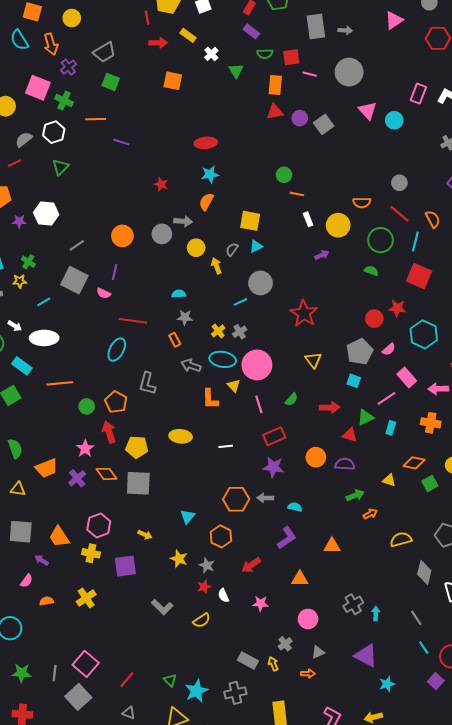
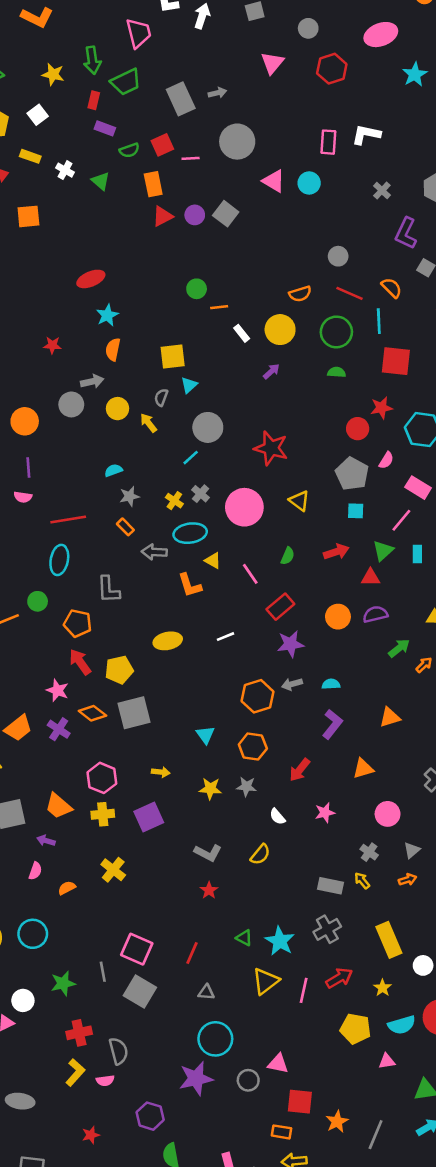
pink circle: (257, 365) -> (244, 507), moved
green circle: (87, 406) -> (38, 601), moved
red star: (204, 587) -> (209, 890), moved

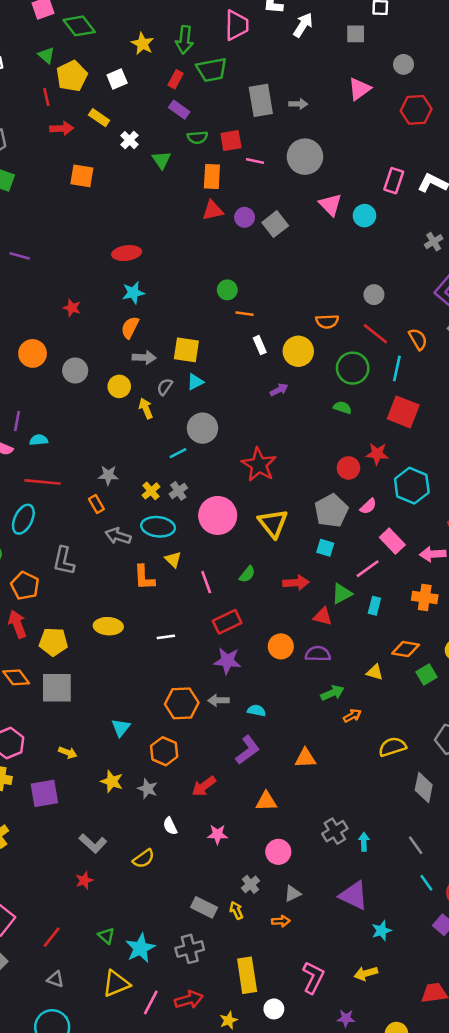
gray arrow: (92, 381) -> (144, 358), moved
orange circle: (25, 421) -> (33, 353), moved
cyan semicircle: (113, 470) -> (39, 440), moved
yellow triangle: (299, 501) -> (273, 523), size x1.4

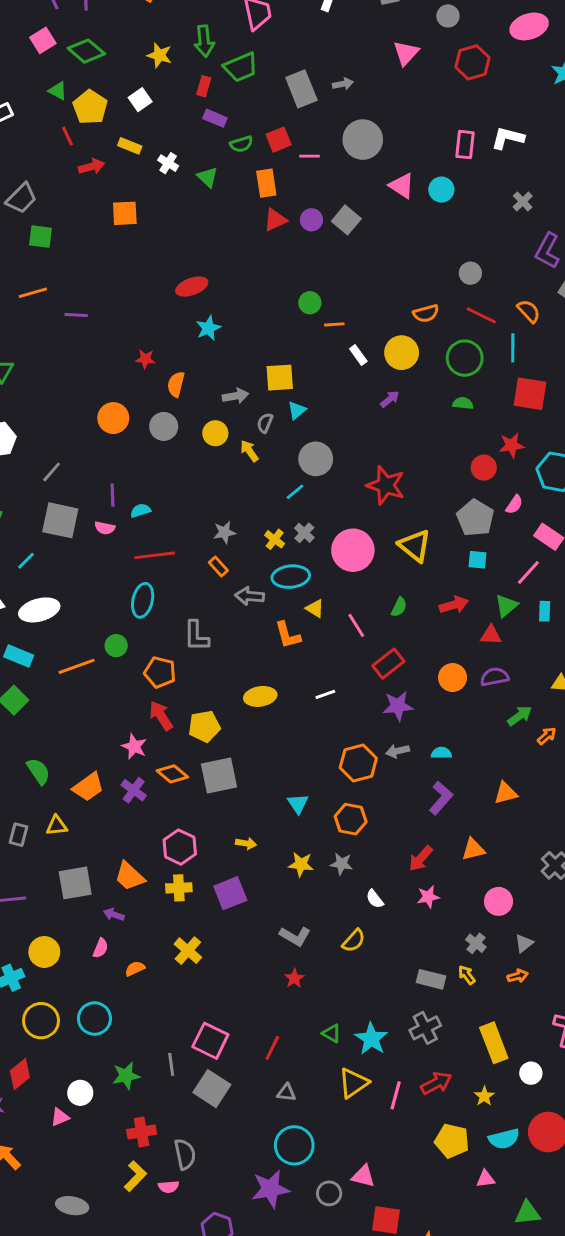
orange semicircle: (130, 328) -> (176, 384), moved
red arrow: (204, 786) -> (421, 859), moved

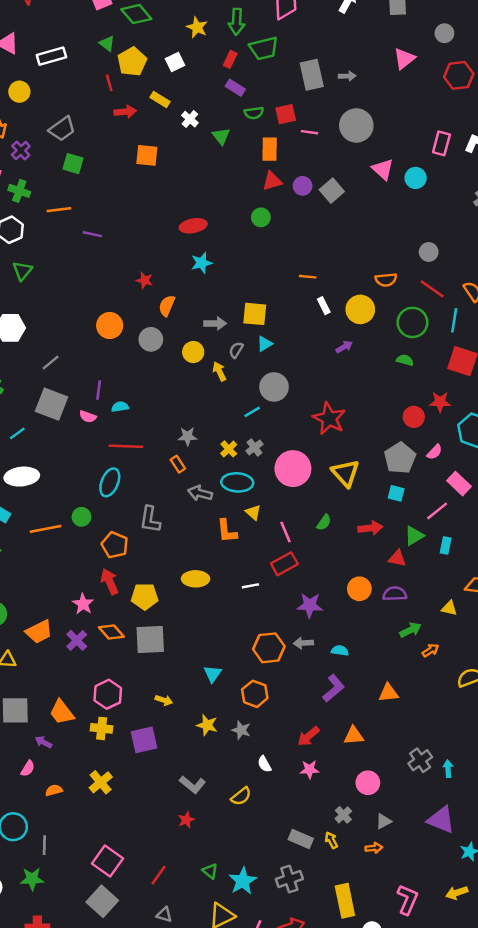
green circle: (310, 303) -> (261, 217), moved
red rectangle: (388, 664) -> (284, 564), moved
gray line: (171, 1064) -> (44, 845), moved

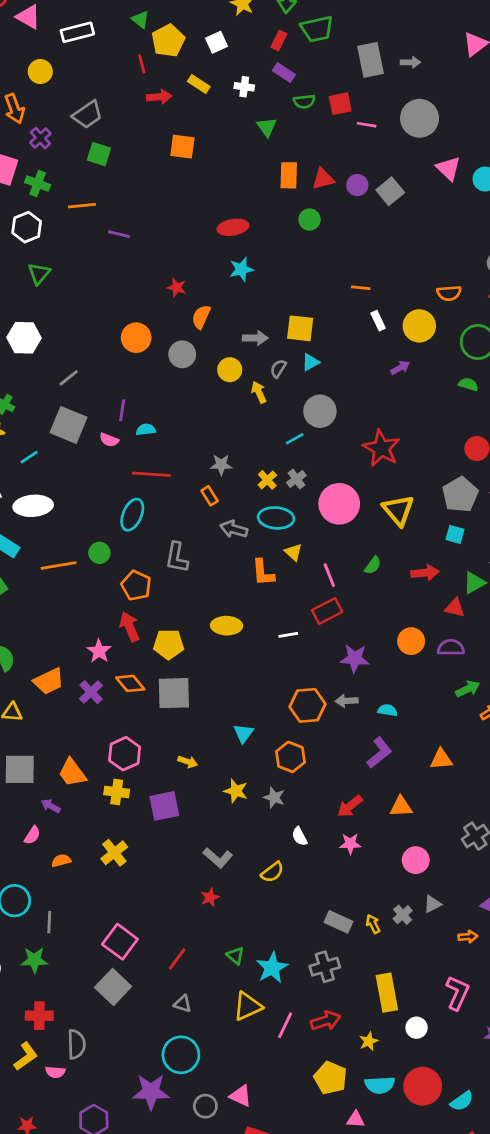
white cross: (190, 119) -> (244, 87), moved, turned -35
orange rectangle: (270, 149) -> (289, 175), moved
gray cross: (343, 815) -> (403, 915), moved
orange arrow: (374, 848) -> (468, 937), moved

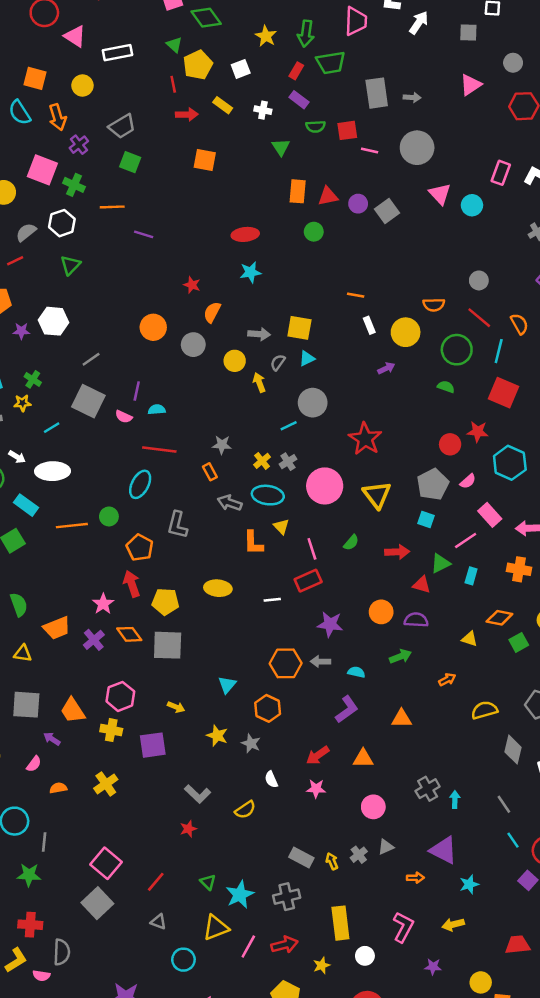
green arrow: (468, 689) -> (400, 656), moved
cyan circle: (181, 1055) -> (183, 960), moved, size x0.7

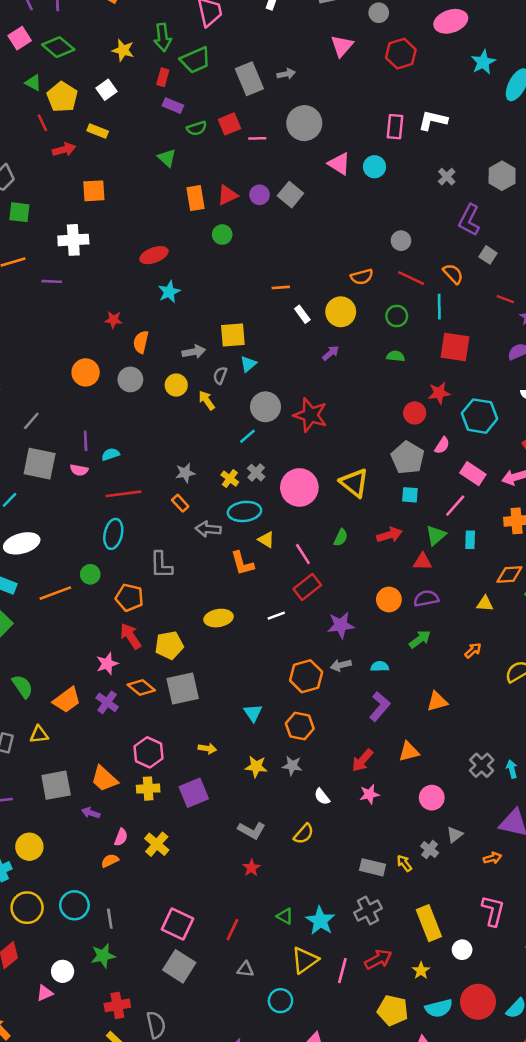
white cross: (263, 110) -> (73, 240), moved, size x1.6
green circle: (457, 350) -> (397, 316), size x0.7
red star: (365, 439) -> (310, 415), moved
pink star: (103, 604) -> (107, 664), turned 30
pink semicircle: (34, 764) -> (121, 837), moved

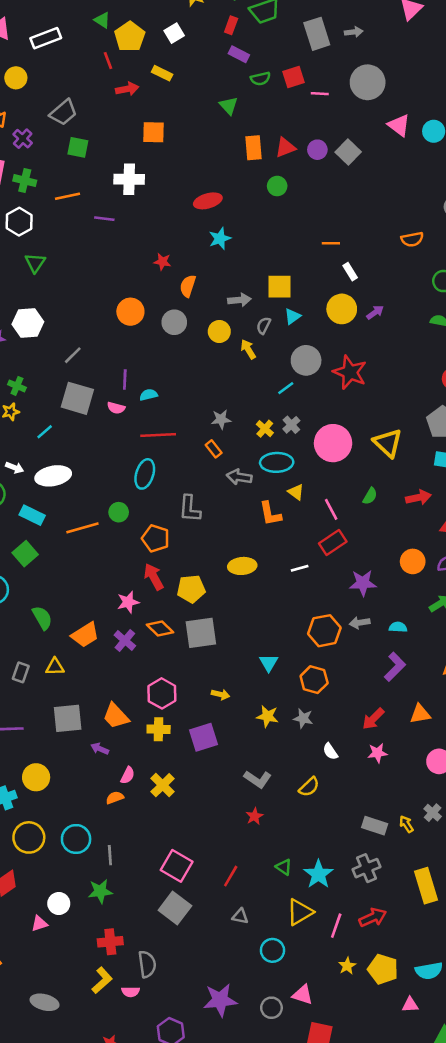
yellow circle: (341, 312) -> (342, 309), moved
yellow star: (421, 971) -> (347, 966), moved

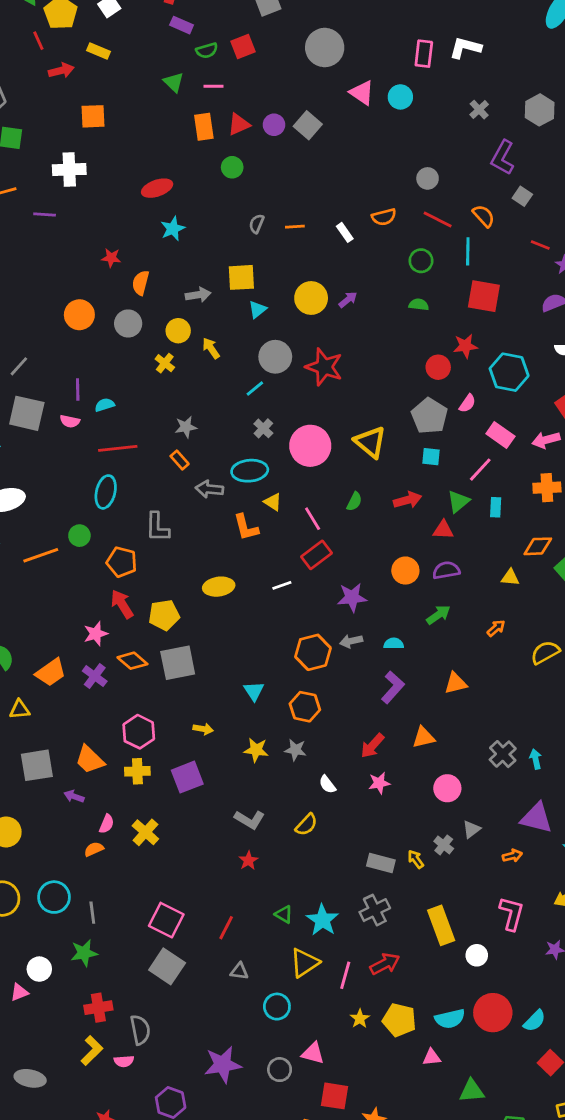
pink line: (320, 94) -> (214, 86), moved
white rectangle: (350, 272) -> (345, 232), moved
gray semicircle: (264, 326) -> (257, 224), moved
yellow cross: (265, 429) -> (165, 363), moved

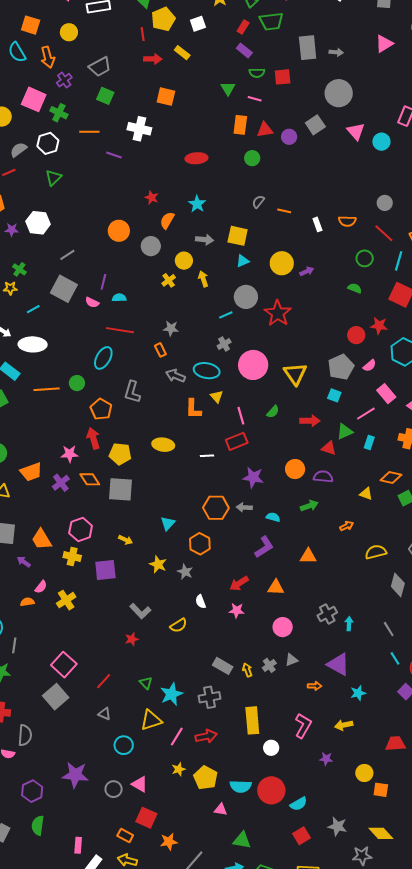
gray square: (308, 125) -> (315, 125), moved
cyan star: (173, 229) -> (197, 204), moved, turned -30

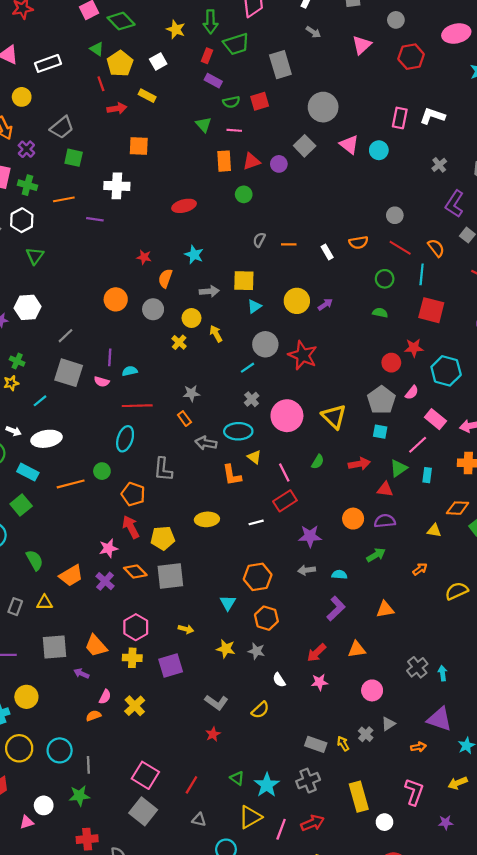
gray arrow: (336, 52) -> (313, 32), moved, turned 40
orange hexagon: (216, 508) -> (258, 577), moved

